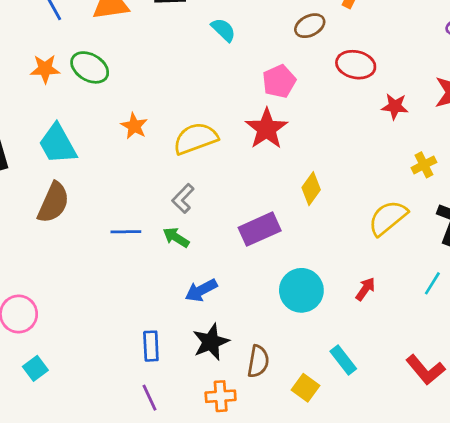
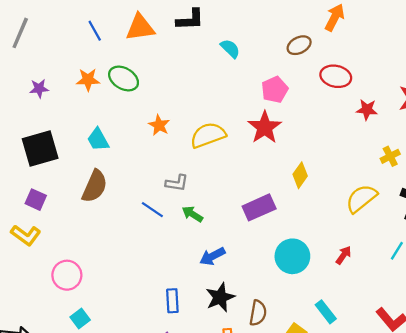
cyan trapezoid: (58, 144) -> (98, 140), size x0.7
gray L-shape: (183, 198) -> (177, 183), moved, turned -125
blue line: (126, 232) -> (152, 210), turned 35

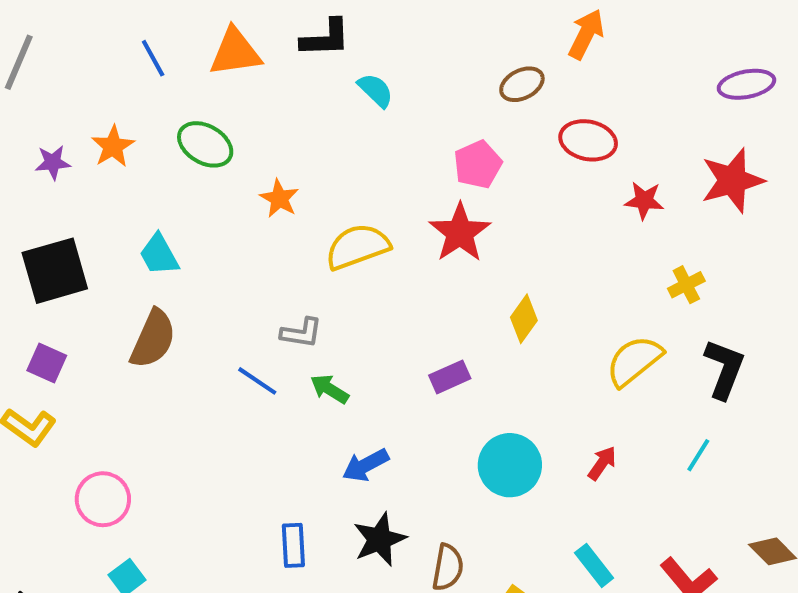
cyan semicircle: (230, 49) -> (376, 90), moved
orange star: (88, 80) -> (113, 146), moved, turned -30
orange star: (159, 125) -> (279, 199), moved
purple rectangle: (259, 207) -> (450, 377), size x0.7
cyan rectangle: (326, 312) -> (594, 565), moved

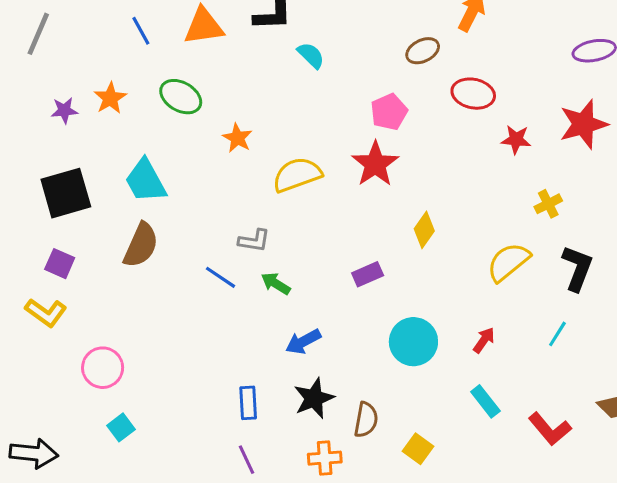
cyan trapezoid: (159, 255) -> (145, 181), size x1.4
cyan rectangle: (594, 565) -> (485, 401), moved

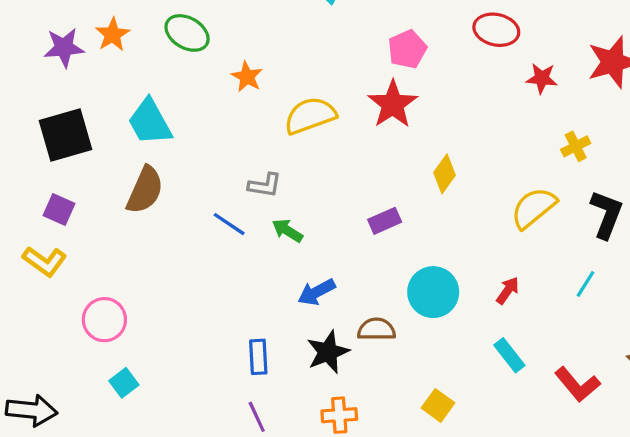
purple star: (64, 110) -> (64, 48), size x1.4
brown semicircle: (366, 420) -> (376, 329), moved, turned -100

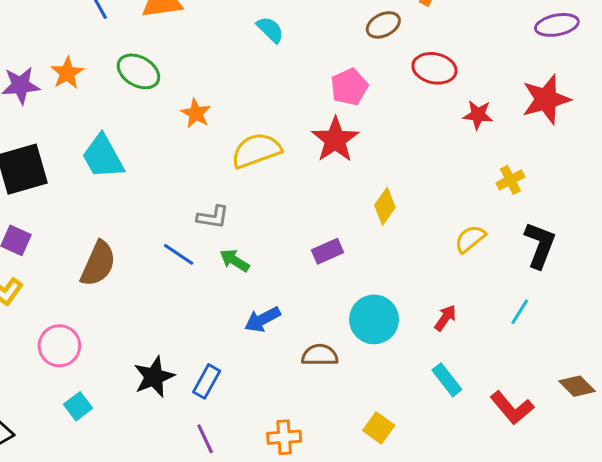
brown semicircle: (145, 190) -> (98, 264), moved
yellow semicircle: (534, 208) -> (470, 239), size x0.7
black star: (328, 352) -> (154, 377), moved
blue rectangle: (258, 357) -> (207, 381), turned 32

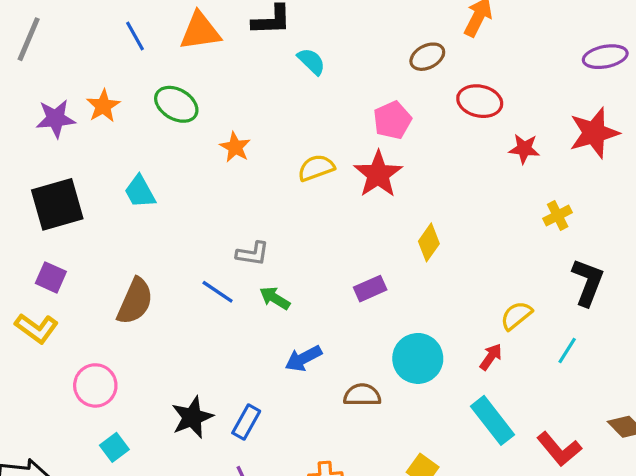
yellow semicircle: (256, 150) -> (316, 168), moved, size x0.7
cyan trapezoid: (103, 157) -> (140, 192), size x0.7
yellow semicircle: (470, 239) -> (516, 316), moved
cyan rectangle: (447, 380) -> (492, 420), size x1.4

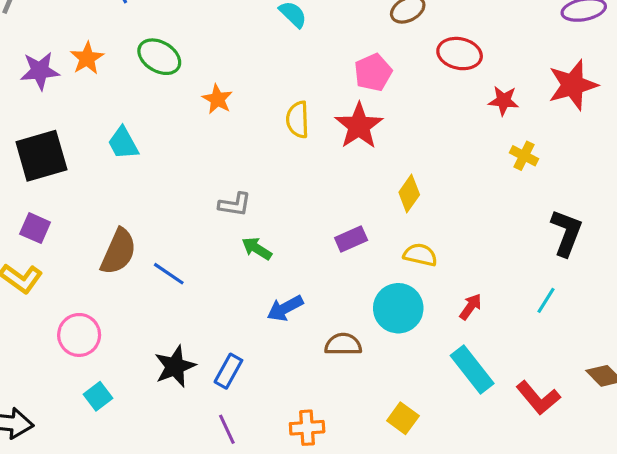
yellow semicircle: (316, 168) -> (298, 120), turned -72
yellow cross: (558, 215) -> (524, 156), moved, turned -36
blue line: (218, 292) -> (169, 274), moved
yellow semicircle: (516, 316) -> (420, 255), moved, turned 52

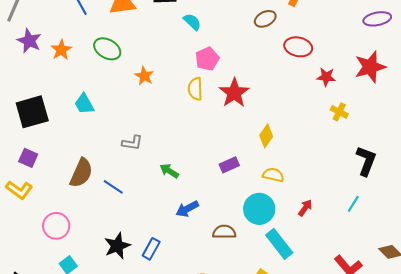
purple star: (40, 71) -> (29, 41), moved, turned 30
pink pentagon: (373, 72) -> (207, 59), moved
gray L-shape: (235, 204) -> (132, 143), moved
cyan rectangle: (472, 370) -> (279, 244), moved

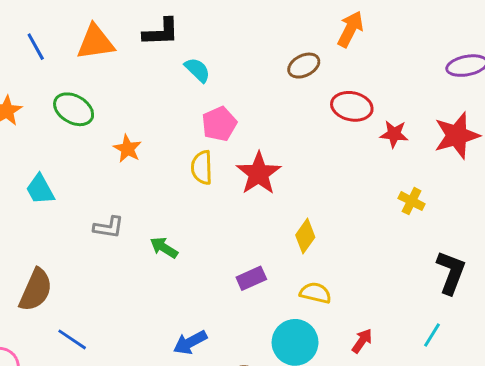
red star: (326, 77) -> (394, 134), moved
gray L-shape: (132, 143) -> (109, 227), moved
green arrow: (169, 171) -> (164, 248), moved
blue line: (113, 187) -> (72, 339), moved

